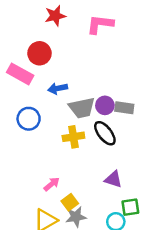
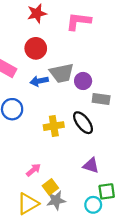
red circle: (39, 53) -> (36, 48), moved
purple circle: (105, 105) -> (83, 81), moved
gray trapezoid: (82, 108) -> (62, 73), moved

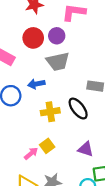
blue arrow: (39, 81) -> (36, 84), moved
purple circle: (83, 81) -> (57, 36), moved
yellow square: (50, 187) -> (47, 146), moved

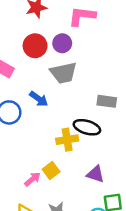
blue arrow: (36, 84) -> (39, 99), turned -133
black ellipse: (78, 109) -> (87, 127), turned -35
yellow cross: (50, 112) -> (67, 140), moved

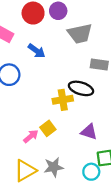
gray trapezoid: (63, 73) -> (80, 34), moved
blue arrow: (39, 99) -> (36, 51), moved

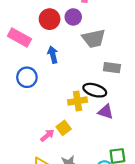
blue arrow: (36, 51) -> (53, 55), turned -140
purple triangle: (89, 132) -> (106, 112), moved

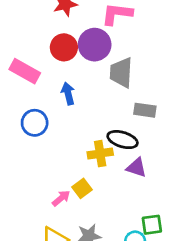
purple circle: (73, 17) -> (95, 45), size x1.5
gray trapezoid: (94, 39) -> (121, 73), turned 105

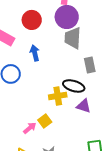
purple circle: (95, 45) -> (67, 17), moved
gray rectangle: (145, 110) -> (90, 65), turned 70

